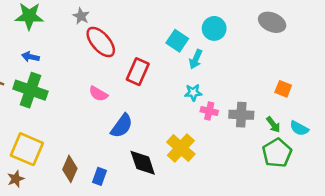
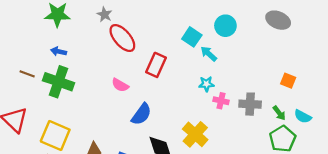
cyan arrow: (196, 59) -> (209, 54), turned 108

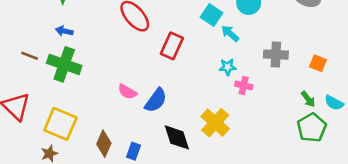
pink semicircle: (120, 85) -> (127, 92), moved
gray cross: (250, 104) -> (276, 55), moved

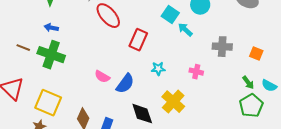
cyan star: (228, 67) -> (158, 69), moved

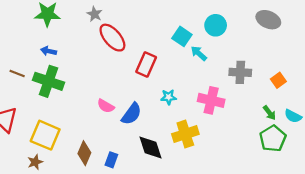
orange square: (256, 54) -> (278, 80), turned 32
pink cross: (196, 72) -> (211, 100), size x1.6
yellow cross: (173, 102) -> (185, 134), turned 30

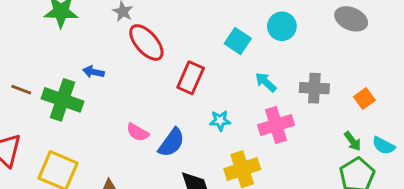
blue arrow: (49, 51) -> (93, 72), moved
cyan arrow: (199, 53) -> (266, 82), moved
pink cross: (211, 100) -> (276, 125), turned -30

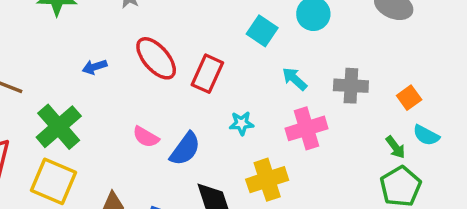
red ellipse: (146, 42) -> (156, 58), moved
blue arrow: (93, 72) -> (95, 67), turned -30
green cross: (62, 100) -> (59, 127), moved, turned 30
cyan semicircle: (384, 146) -> (426, 135), moved

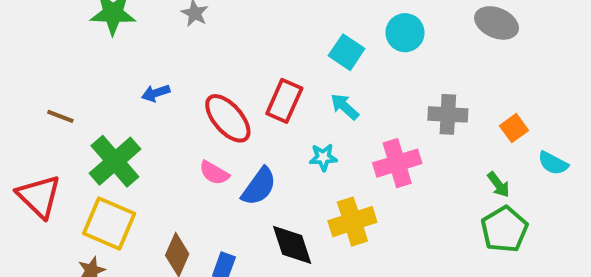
red ellipse: (156, 58) -> (228, 118), moved
cyan arrow: (295, 79) -> (345, 107), moved
cyan semicircle: (426, 135) -> (553, 163), moved

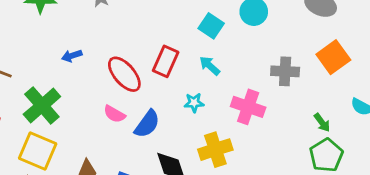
orange square: (514, 128) -> (333, 57), moved, size x1.6
pink cross: (397, 163) -> (248, 107), turned 36

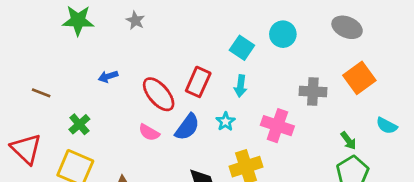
cyan arrow: (210, 66) -> (241, 86), turned -125
cyan star: (194, 103) -> (226, 122), turned -30
green cross: (42, 105) -> (79, 124), size x0.6
blue semicircle: (147, 124) -> (187, 127), moved

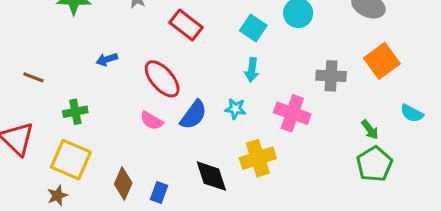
red rectangle: (198, 82) -> (186, 25), moved, turned -76
cyan star: (226, 122) -> (235, 109), turned -30
green cross: (79, 124) -> (75, 112), turned 30

